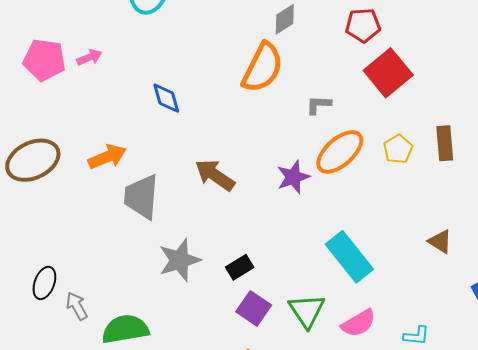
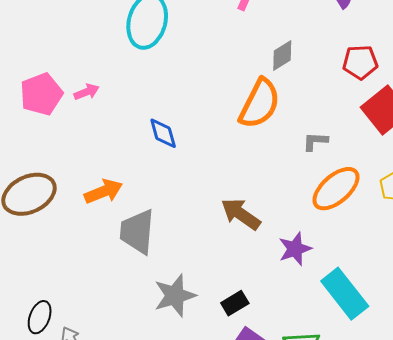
pink pentagon: (44, 60) -> (41, 94), turned -30
brown arrow: (215, 175) -> (241, 214), moved
purple star: (293, 177) -> (295, 249), moved

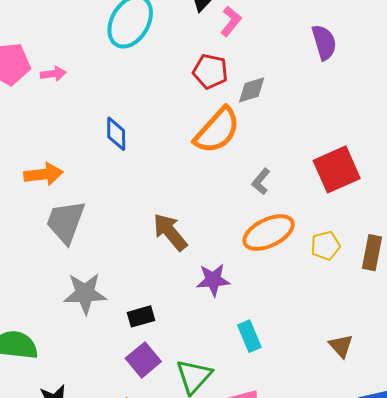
red pentagon: (360, 62) -> (210, 71), moved
gray L-shape: (315, 141) -> (261, 181), turned -68
cyan rectangle: (345, 294) -> (249, 336), size x0.6

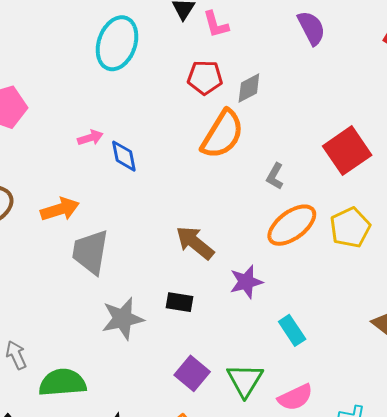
pink L-shape: (231, 21) -> (216, 24), turned 136
pink arrow: (53, 74) -> (90, 138), moved
yellow pentagon: (325, 246) -> (350, 228), size x1.4
black rectangle: (141, 316) -> (180, 302), moved, turned 36

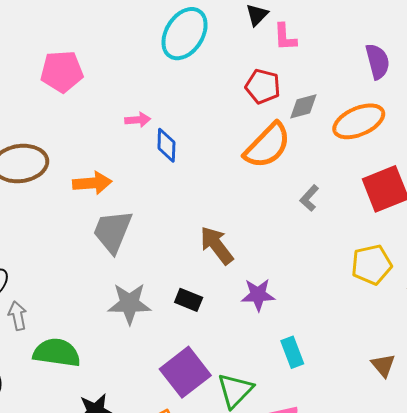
orange ellipse: (292, 225) -> (359, 121), moved
purple square: (192, 373) -> (185, 372), size x1.4

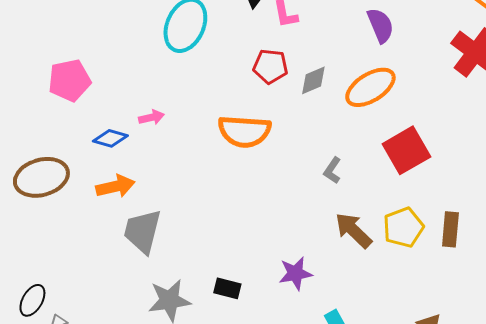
blue diamond: (166, 145) -> (110, 138), moved, turned -68
orange semicircle: (267, 146) -> (244, 131), moved, turned 58
brown arrow: (217, 245) -> (353, 230), moved

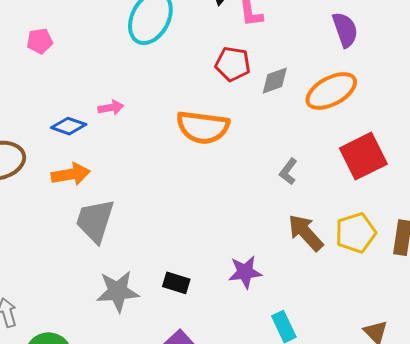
pink pentagon: (69, 80) -> (40, 41), moved, size x0.6

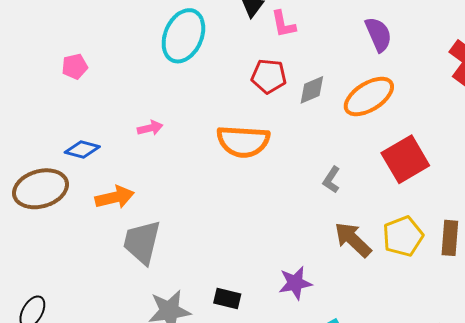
blue diamond: (69, 126) -> (82, 149), moved

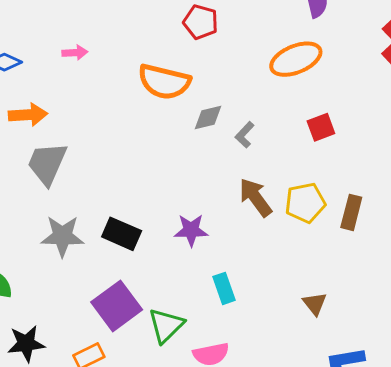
gray diamond: (312, 90) -> (208, 117), moved
red square: (405, 159) -> (321, 127), size x0.6
black rectangle: (227, 298) -> (122, 234), size x1.4

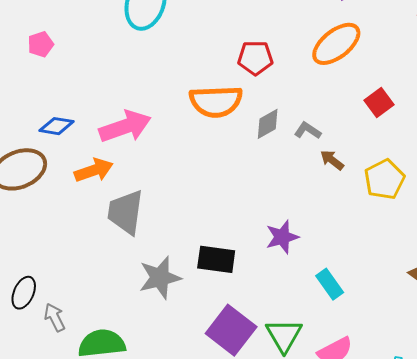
red pentagon: (201, 22) -> (255, 58), moved
pink arrow: (75, 53) -> (125, 127), moved, size x2.0
gray L-shape: (245, 135) -> (308, 131), turned 96
brown arrow: (255, 197) -> (332, 160), moved, size x0.6

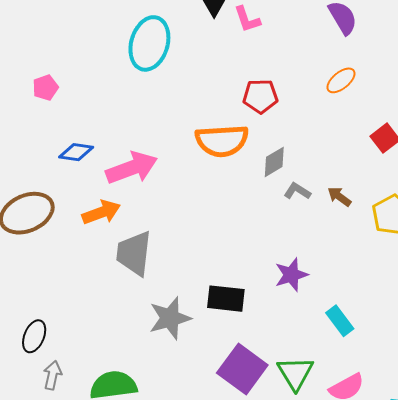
orange ellipse: (336, 44) -> (341, 80), size x0.6
blue diamond: (57, 126) -> (76, 152), moved
gray L-shape: (308, 131) -> (297, 191), moved
gray arrow: (55, 317) -> (52, 375), moved, turned 40

